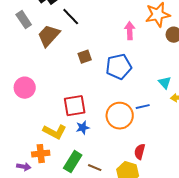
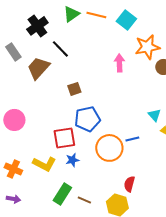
blue pentagon: (119, 67) -> (87, 119), moved
orange cross: (41, 154) -> (13, 169), moved, turned 30

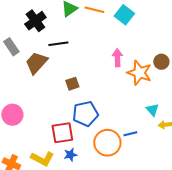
orange star: (147, 47) -> (139, 73), moved, turned 30
black line: (60, 49) -> (58, 44), turned -54

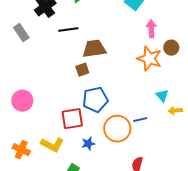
pink arrow: (117, 58) -> (151, 29), moved
brown trapezoid: (36, 63) -> (94, 49), moved, turned 40
blue star: (70, 155) -> (88, 144), moved

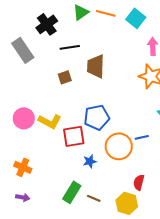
gray rectangle: (21, 33) -> (23, 50), size x1.4
brown trapezoid: (94, 49) -> (96, 66), turned -80
brown square: (82, 70) -> (65, 77), moved
yellow L-shape: (52, 145) -> (50, 121), moved

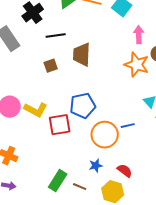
blue star: (90, 161) -> (96, 166), moved
red semicircle: (139, 182) -> (125, 171), turned 112

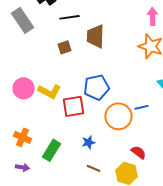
blue star: (96, 166) -> (88, 142), moved
green rectangle: (58, 181) -> (52, 150), moved

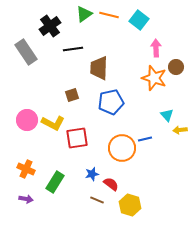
brown square: (64, 47) -> (72, 95), moved
blue pentagon: (96, 87) -> (111, 102), moved
red semicircle: (138, 152) -> (111, 184), moved

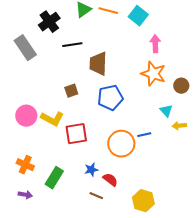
brown circle: (176, 67) -> (181, 86), moved
yellow hexagon: (130, 205) -> (143, 201), moved

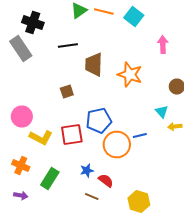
black cross: (49, 22) -> (33, 22), moved, turned -35
pink arrow: (155, 44) -> (163, 44), moved
orange star: (153, 74) -> (130, 74), moved
blue pentagon: (110, 98) -> (99, 120), moved
yellow L-shape: (52, 119) -> (41, 138), moved

